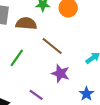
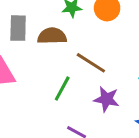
green line: (17, 58) -> (62, 89), moved

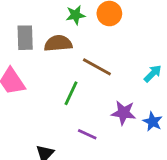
purple star: (106, 99) -> (124, 113), moved

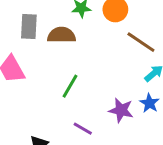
brown line: (97, 67) -> (141, 42), moved
blue star: (153, 122) -> (149, 103), moved

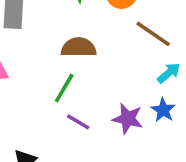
brown semicircle: (61, 35) -> (79, 47), moved
purple line: (83, 129) -> (78, 122), moved

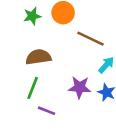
purple star: (128, 119) -> (80, 87), moved

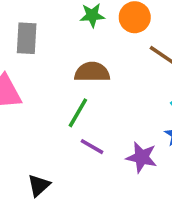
purple star: (80, 87) -> (142, 157), moved

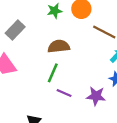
gray rectangle: (27, 38) -> (15, 30), turned 48

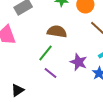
purple star: (96, 96) -> (79, 62), moved

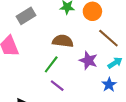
purple star: (79, 62) -> (88, 60), moved

